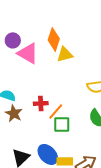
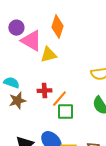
yellow triangle: (65, 54) -> (48, 55), moved
brown star: (14, 113) -> (17, 101), turned 30

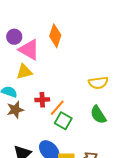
yellow triangle: (48, 55) -> (24, 72), moved
green square: (65, 112) -> (63, 121), turned 30

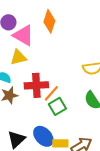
red cross: (42, 100) -> (36, 85), size x1.6
green square: (63, 121) -> (57, 106), turned 30

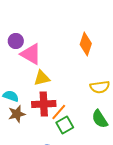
orange diamond: (49, 21) -> (86, 44), moved
yellow triangle: (18, 57) -> (42, 78), moved

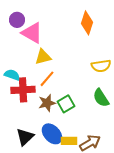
red cross: (44, 104) -> (23, 90), moved
orange line: (59, 112) -> (47, 79), moved
brown star: (17, 114) -> (47, 103), moved

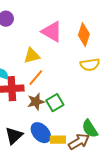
orange diamond: (87, 23) -> (84, 35), moved
pink triangle: (32, 33) -> (52, 32), moved
green semicircle: (101, 98) -> (90, 129), moved

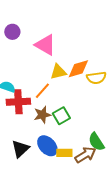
pink triangle: (52, 32) -> (45, 45), moved
orange diamond: (84, 35) -> (78, 69), moved, turned 55
yellow triangle: (32, 56) -> (58, 72), moved

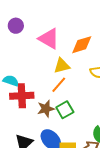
orange diamond: (78, 69) -> (82, 45), moved
orange line: (42, 91) -> (59, 85), moved

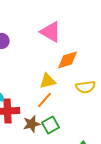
pink triangle: (49, 39) -> (51, 32), moved

